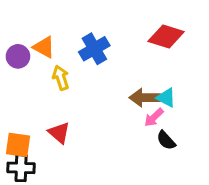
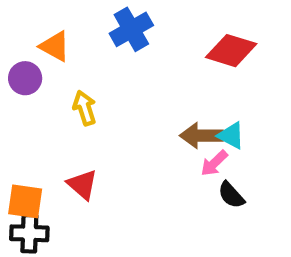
orange triangle: (44, 47) -> (55, 46), moved
blue cross: (94, 49) -> (131, 29), moved

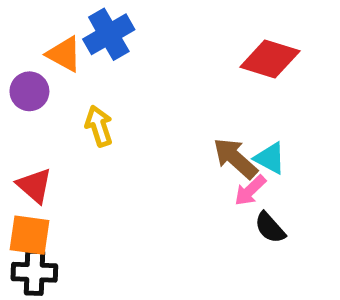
blue cross: (131, 29) -> (109, 34), moved
brown arrow: (201, 136) -> (235, 158), turned 42
red triangle: (82, 184) -> (34, 186), moved

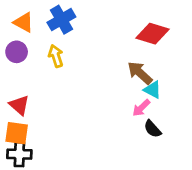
orange triangle: (64, 54) -> (24, 22), moved
yellow arrow: (99, 126) -> (56, 56), moved
brown arrow: (235, 158) -> (140, 73), moved

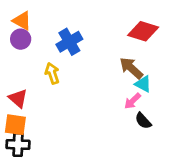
blue cross: (61, 20) -> (69, 42), moved
purple circle: (17, 52) -> (21, 39), moved
yellow arrow: (56, 56) -> (52, 73), moved

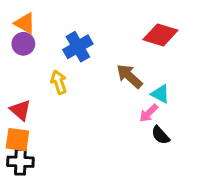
brown arrow: (131, 68) -> (129, 76), moved

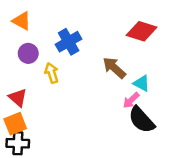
purple circle: (23, 44) -> (28, 53), moved
black semicircle: (160, 135) -> (142, 120), size x1.6
orange square: (17, 140) -> (15, 124), turned -30

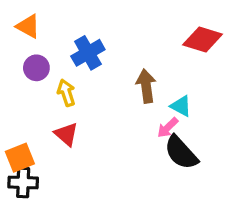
red diamond: (142, 31) -> (203, 40), moved
brown arrow: (114, 68) -> (146, 86), turned 40
red triangle: (18, 98) -> (66, 134), moved

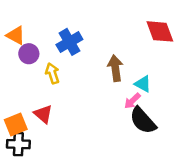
orange triangle: (28, 26) -> (16, 35), moved
red diamond: (203, 40) -> (160, 31), turned 52
red triangle: (66, 134) -> (43, 114), moved

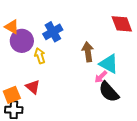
purple circle: (29, 54) -> (22, 41), size x1.5
cyan triangle: (143, 84) -> (109, 64), size x1.5

